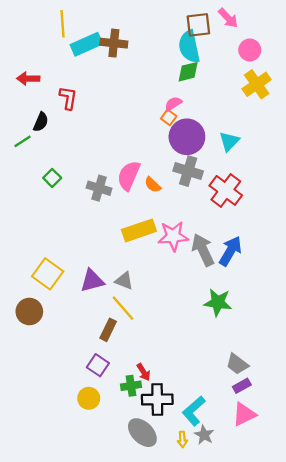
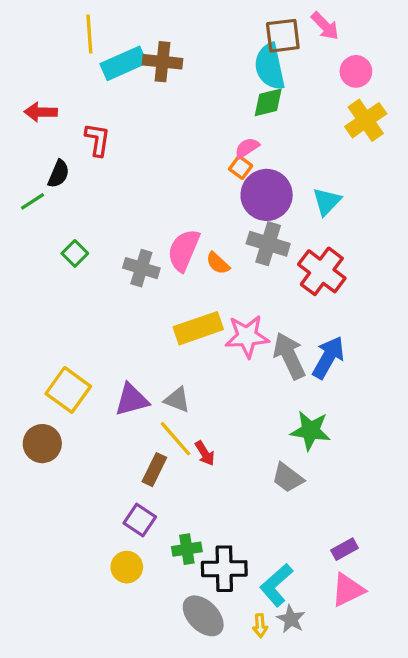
gray trapezoid: (237, 364) -> (288, 478), moved
red arrow: (144, 372) -> (205, 453), moved

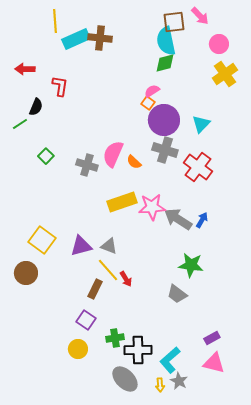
gray arrow: (289, 356) -> (178, 219), turned -32
blue arrow: (328, 357) -> (202, 220), size x0.6
pink triangle: (348, 590) -> (214, 363), turned 40

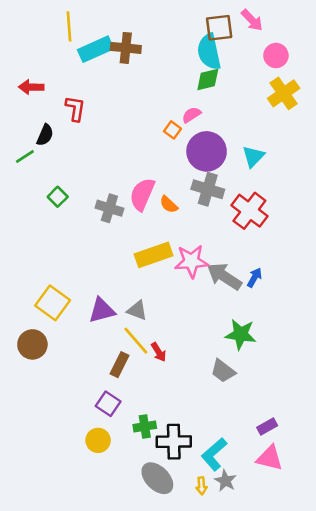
orange square: (148, 103) -> (172, 130), moved

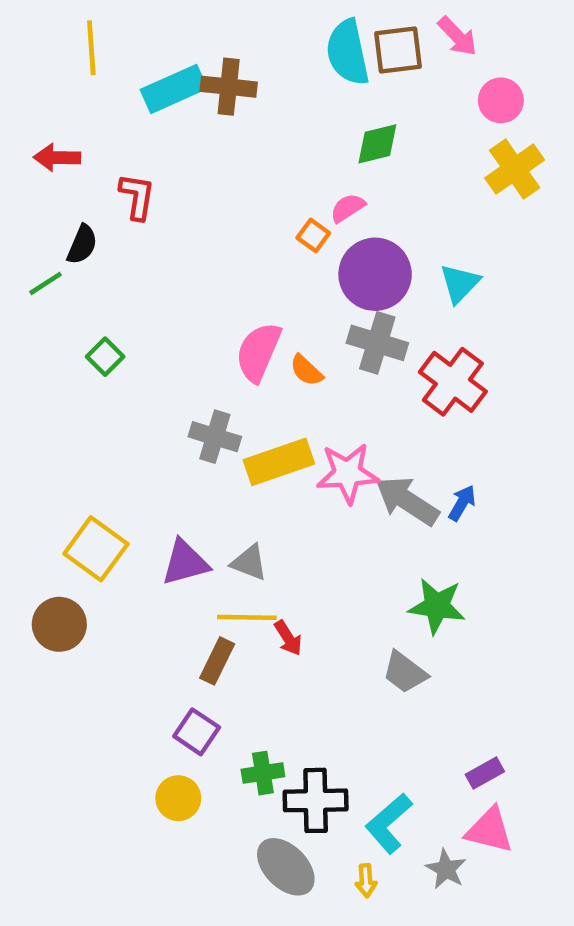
yellow line: (69, 26) -> (91, 48), moved
cyan semicircle: (209, 52) -> (348, 52), moved
gray cross: (109, 208) -> (215, 437), moved
yellow line: (136, 341) -> (247, 617), turned -48
gray star: (225, 481) -> (446, 869), moved

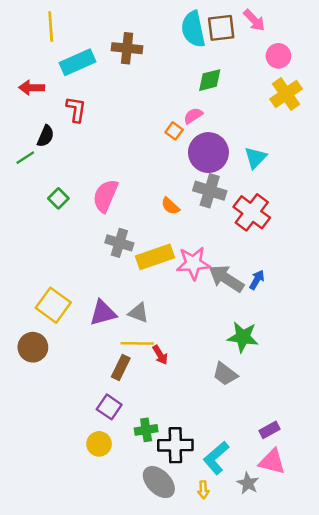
cyan rectangle: (174, 89) -> (77, 62), moved
pink semicircle: (258, 352) -> (105, 196), moved

